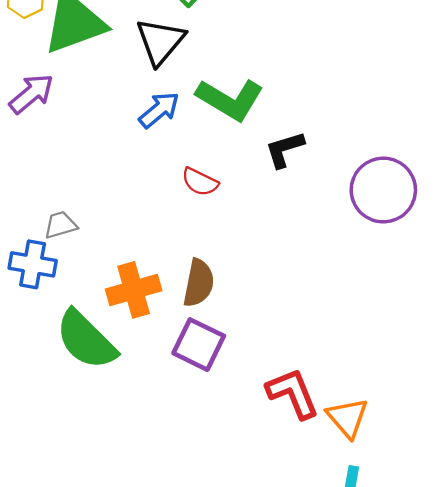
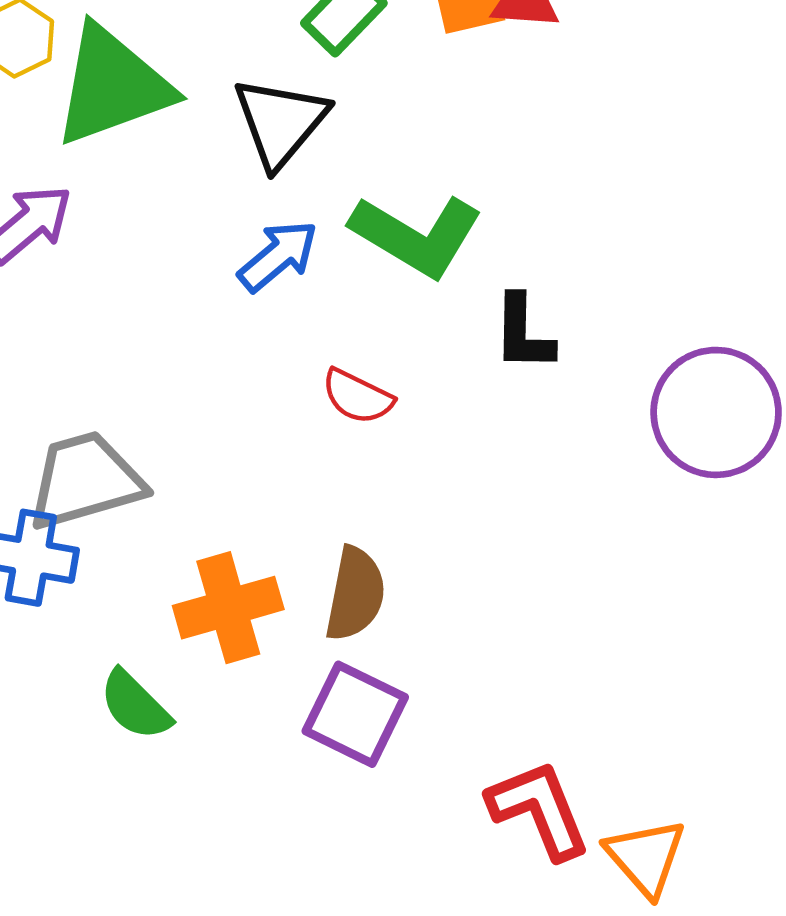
black L-shape: (285, 149) -> (523, 333), turned -72
gray trapezoid: (60, 225) -> (85, 481), size x1.8
green semicircle: (86, 340) -> (135, 705), size x0.6

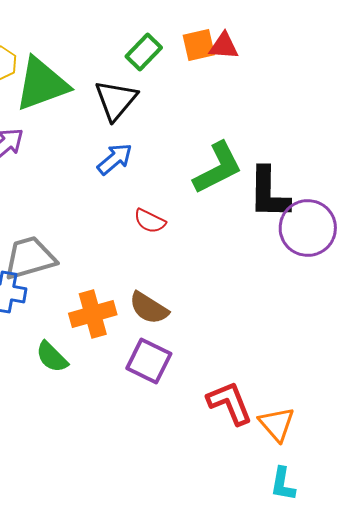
green L-shape: (417, 235) -> (218, 168), moved, turned -58
black L-shape: (523, 333) -> (269, 193), moved, size x1.5
brown semicircle: (355, 594) -> (149, 308), turned 111

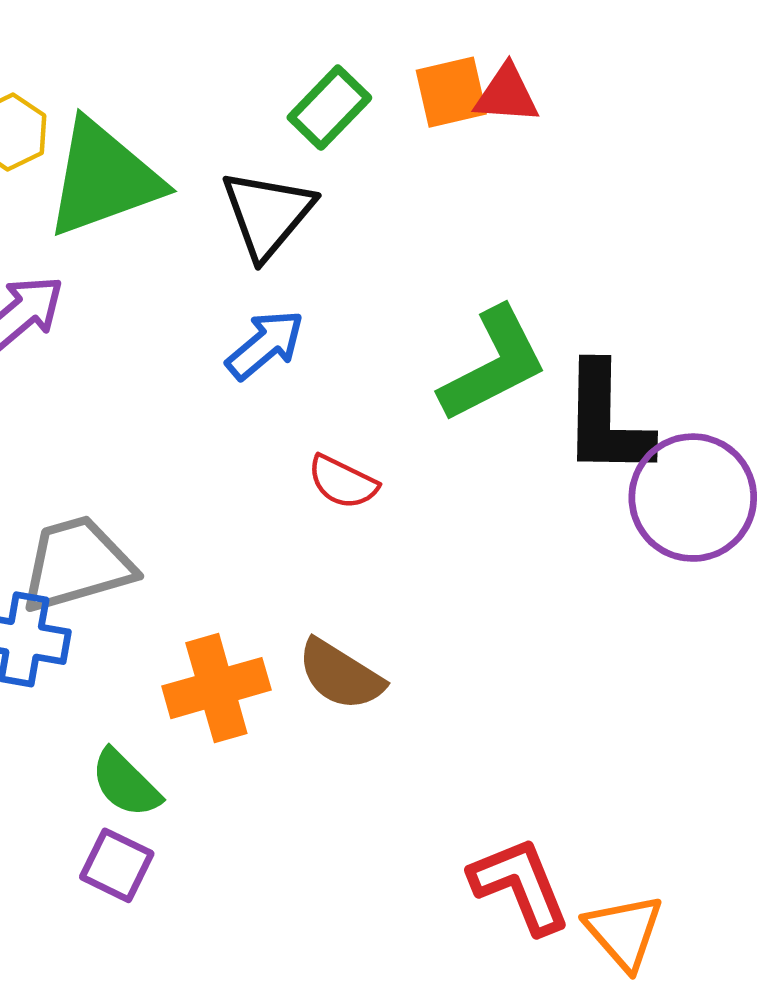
purple square: (149, 361) -> (117, 865), moved, size x0.7

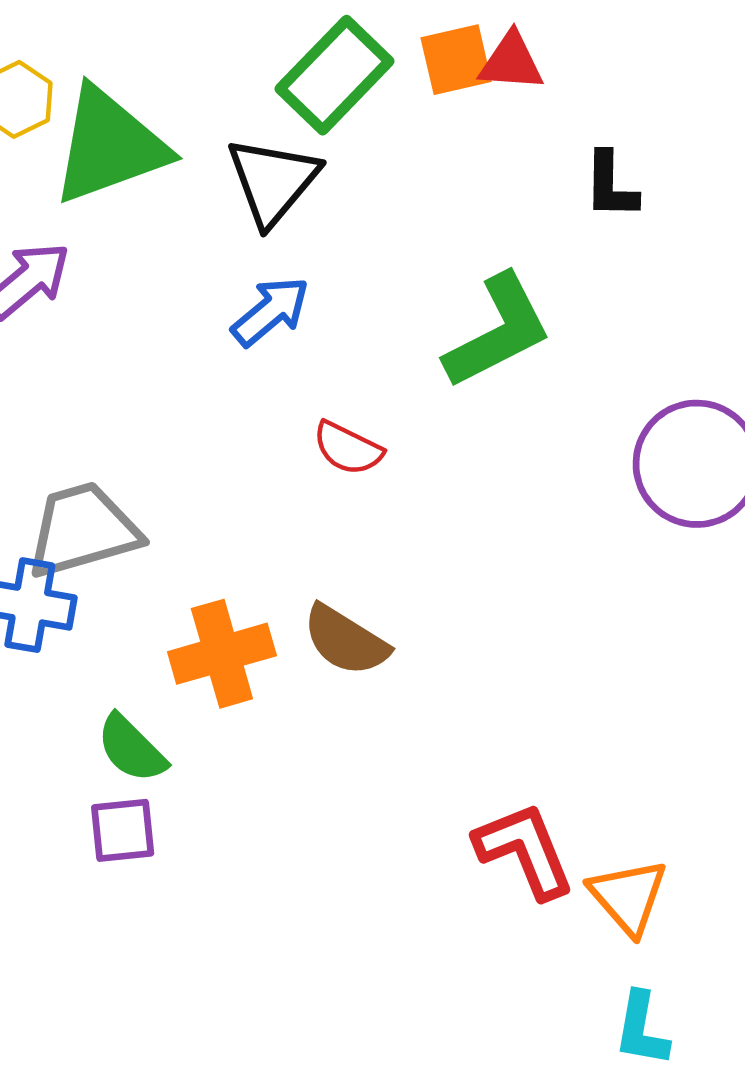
green rectangle: (329, 108) -> (335, 75), size x1.4
black L-shape: (606, 420) -> (611, 185), moved, size x0.6
purple square: (117, 865) -> (123, 830), turned -32

